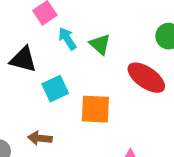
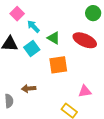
green triangle: (100, 44) -> (54, 38), moved
cyan square: (55, 89) -> (32, 48), moved

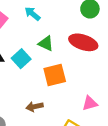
cyan arrow: (33, 26) -> (32, 14), moved
brown arrow: (29, 88) -> (35, 107), moved

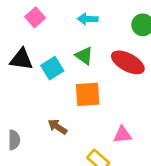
cyan arrow: (32, 14) -> (88, 19), moved, turned -49
brown arrow: (35, 107) -> (57, 127), turned 35

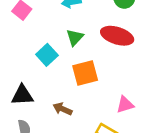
green triangle: (84, 56) -> (75, 37), turned 48
black triangle: (21, 59) -> (22, 95), moved

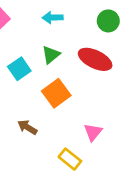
orange square: (85, 73) -> (56, 93), turned -30
pink triangle: (125, 105) -> (93, 132), turned -42

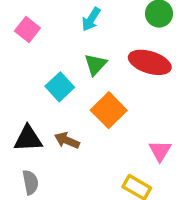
cyan arrow: (53, 18) -> (91, 19), turned -48
brown arrow: (27, 127) -> (67, 140), moved

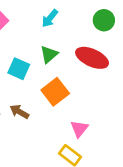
cyan square: (60, 87) -> (19, 69), turned -30
pink triangle: (160, 151) -> (79, 129), moved

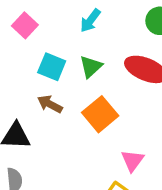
cyan square: (19, 69) -> (52, 67), moved
brown arrow: (19, 112) -> (50, 104), moved

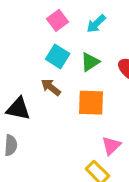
pink square: (25, 25) -> (58, 20), moved
orange square: (100, 114) -> (91, 103), turned 32

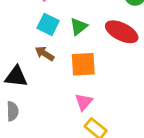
pink triangle: (111, 146) -> (84, 102), moved

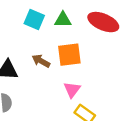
green triangle: (79, 27) -> (63, 20), turned 42
brown arrow: (45, 54) -> (41, 61), moved

